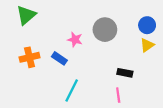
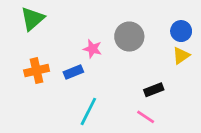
blue rectangle: (59, 58) -> (73, 72), turned -56
black rectangle: (125, 73) -> (154, 90), turned -32
pink line: (118, 95) -> (146, 117), turned -48

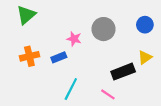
yellow triangle: (181, 56) -> (145, 57), moved
black rectangle: (154, 90) -> (123, 72), size x1.5
pink line: (146, 117) -> (108, 94), moved

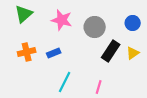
pink star: (74, 39) -> (62, 20), moved, size x1.5
black rectangle: (123, 72) -> (111, 51), moved, turned -35
pink line: (108, 94) -> (99, 87), turned 72

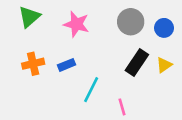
gray circle: (95, 27) -> (131, 22), moved
cyan line: (65, 82) -> (91, 90), moved
pink line: (99, 87) -> (122, 107), turned -32

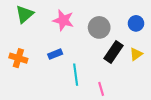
gray circle: (131, 22) -> (99, 27), moved
orange cross: (33, 64) -> (18, 58), moved, turned 30
cyan line: (91, 90) -> (76, 75), turned -35

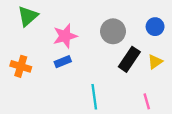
pink star: (63, 20) -> (65, 36), moved, turned -30
cyan line: (76, 75) -> (94, 97), moved
pink line: (101, 89) -> (147, 101), moved

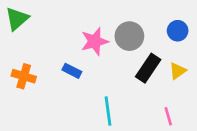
green triangle: (28, 16) -> (17, 19), moved
pink star: (65, 36) -> (95, 41), moved
blue rectangle: (63, 62) -> (72, 71), turned 49

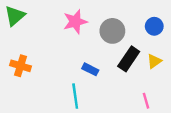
pink star: (95, 41) -> (75, 22), moved
blue rectangle: (72, 71) -> (90, 69), moved
cyan line: (108, 111) -> (75, 96), moved

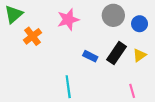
gray circle: (112, 31) -> (113, 15), moved
orange cross: (21, 66) -> (32, 36), moved, turned 36
blue rectangle: (90, 69) -> (90, 56), moved

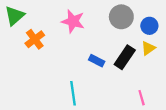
pink star: (68, 20) -> (73, 21), turned 30
yellow triangle: (140, 55) -> (148, 48), moved

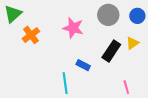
pink star: (73, 21) -> (73, 28), moved
blue circle: (149, 26) -> (137, 16), moved
blue rectangle: (97, 61) -> (83, 65), moved

